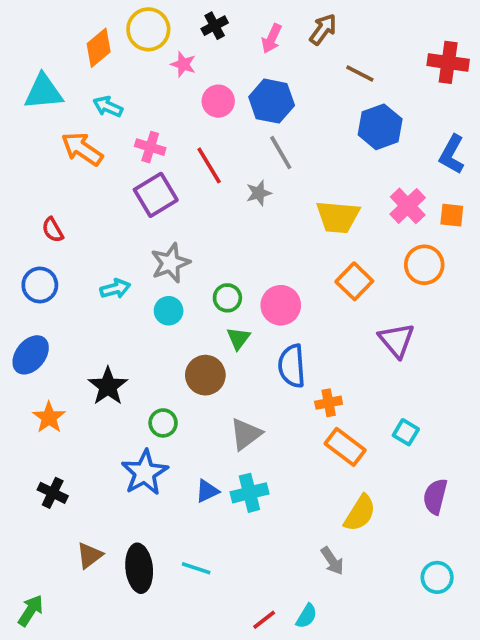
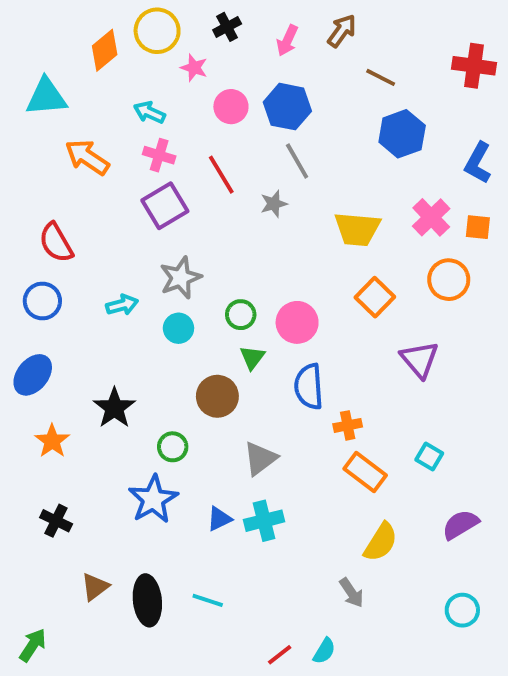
cyan arrow: (108, 107) -> (149, 112), moved
red semicircle: (53, 230) -> (56, 243), size x1.5
purple semicircle: (435, 497) -> (460, 525), turned 45

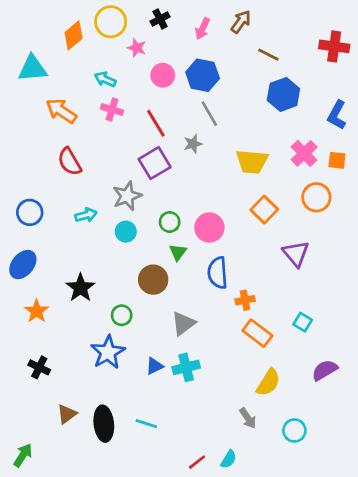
purple square: (165, 206) -> (155, 163), moved
red semicircle: (56, 243) -> (69, 162), moved
cyan circle: (462, 610) -> (294, 430), moved

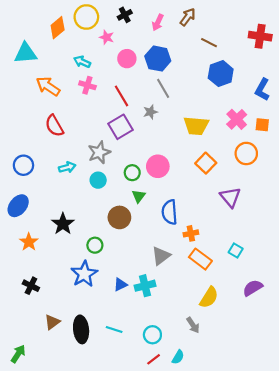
pink circle: (209, 227) -> (158, 166), moved
gray triangle: (183, 323) -> (161, 256), moved
cyan circle: (294, 430) -> (152, 335), moved

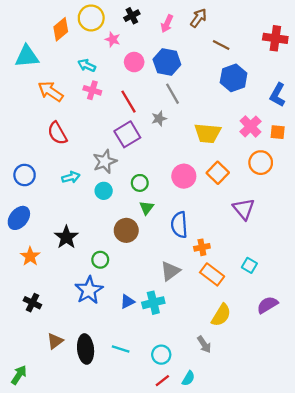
pink circle: (158, 166) -> (184, 176), moved

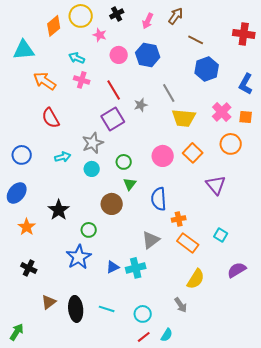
gray line: (173, 94) -> (169, 93), moved

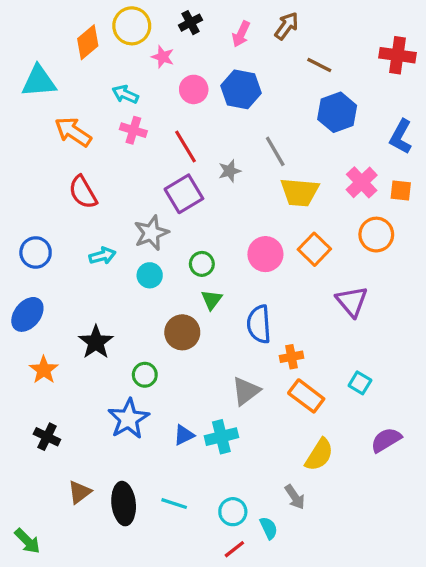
green arrow: (17, 332) -> (27, 541), turned 102
cyan semicircle: (167, 335) -> (269, 528), moved, turned -56

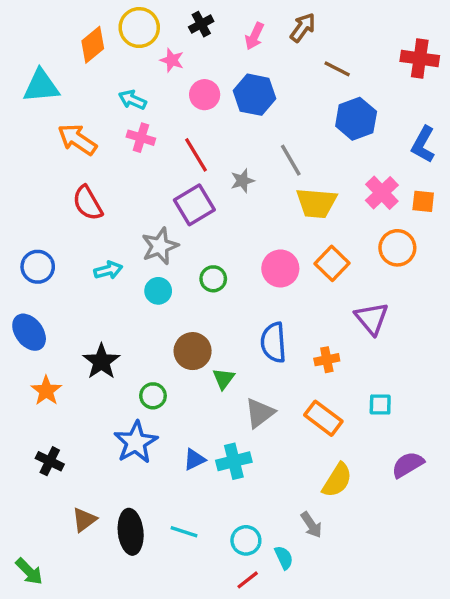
green triangle: (212, 300) -> (224, 379), moved
blue ellipse: (27, 314) -> (29, 332), turned -76
orange cross: (292, 357) -> (327, 360), moved
cyan square: (360, 383) -> (380, 404), turned -30

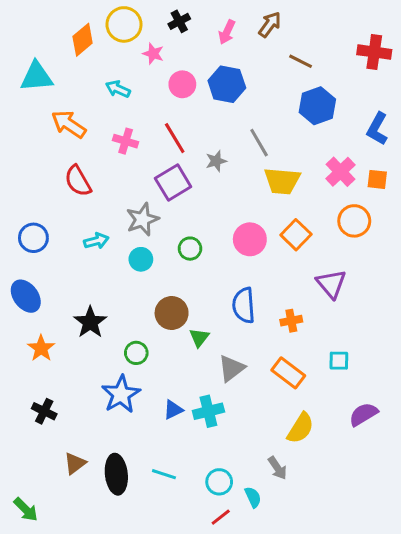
pink cross: (141, 138) -> (126, 141), moved

